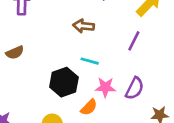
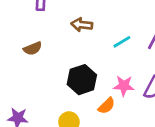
brown arrow: (84, 26) -> (82, 25), moved
cyan line: (90, 61) -> (122, 42), moved, turned -48

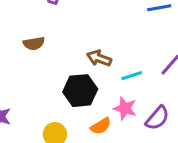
brown arrow: (82, 25) -> (99, 58), moved
cyan line: (122, 42) -> (132, 76), moved

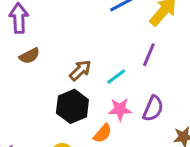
brown semicircle: (34, 43) -> (29, 56), moved
brown arrow: (99, 58) -> (80, 70), turned 135

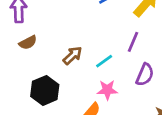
black hexagon: (72, 106) -> (45, 90), moved
purple semicircle: (153, 109) -> (145, 75), moved

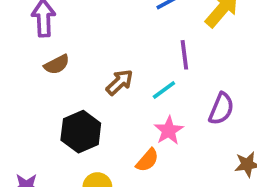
purple line: (133, 42) -> (184, 55), moved, turned -30
pink star: (107, 90) -> (169, 130), turned -30

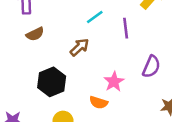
cyan line: (164, 90) -> (95, 17), moved
orange semicircle: (147, 160) -> (99, 103), turned 66

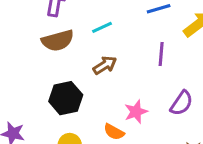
cyan line: (95, 17) -> (102, 27), moved
brown semicircle: (35, 34) -> (58, 41), size x1.5

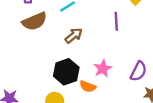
black hexagon: (66, 98) -> (66, 72), moved
purple semicircle: (182, 103) -> (139, 71), moved

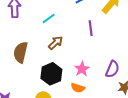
brown semicircle: (35, 21) -> (21, 52), moved, turned 130
orange semicircle: (88, 86) -> (78, 88), moved

